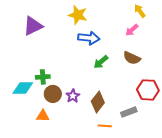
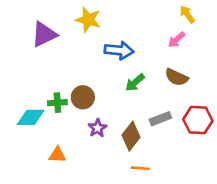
yellow star: (78, 15) -> (88, 20), moved
brown circle: (53, 94) -> (83, 97), moved
gray rectangle: (129, 112) -> (160, 119), moved

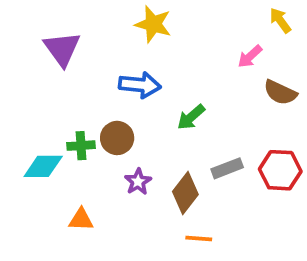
yellow arrow: (187, 14) -> (280, 20), moved
yellow star: (88, 20) -> (153, 24), moved
purple triangle: (44, 34) -> (62, 49), turned -40
blue arrow: (119, 50) -> (140, 85), moved
brown semicircle: (176, 77) -> (280, 92), moved

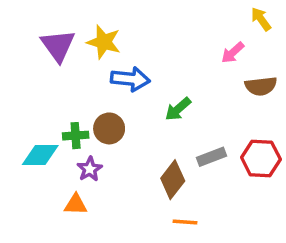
yellow star: (153, 24) -> (104, 42), moved
brown semicircle: (280, 92) -> (261, 86), turned -32
purple star: (138, 182) -> (90, 169), moved

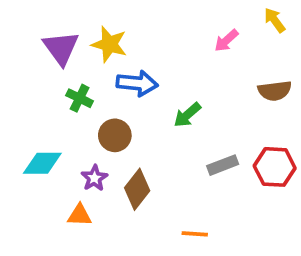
pink arrow: (233, 53) -> (226, 41), moved
green cross: (76, 136) -> (80, 98), moved, turned 30
brown diamond: (173, 180) -> (137, 189), moved

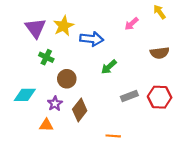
yellow star: (109, 44) -> (64, 26), turned 30
blue arrow: (137, 83) -> (92, 39), moved

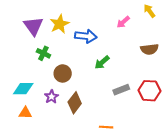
orange triangle: (46, 125) -> (25, 113), moved

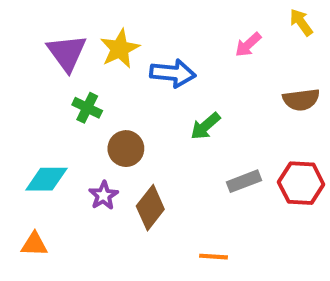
orange triangle: (25, 113) -> (34, 244), moved

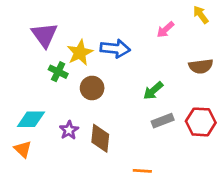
yellow star: (120, 49) -> (80, 53), moved
green arrow: (205, 126) -> (153, 91), moved
brown circle: (126, 149) -> (92, 88), moved
brown diamond: (150, 208) -> (100, 138), turned -32
orange triangle: (34, 244) -> (23, 149), moved, turned 42

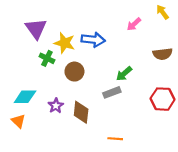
yellow star: (80, 53) -> (65, 43), turned -30
gray rectangle: (163, 121) -> (112, 92), moved

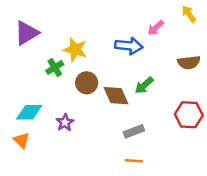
purple triangle: (36, 29) -> (27, 33), moved, turned 35
blue arrow: (93, 40) -> (129, 46), moved
green cross: (47, 58) -> (55, 67), turned 32
gray rectangle: (112, 92) -> (134, 131), moved
brown diamond: (81, 112) -> (116, 96), moved, turned -30

